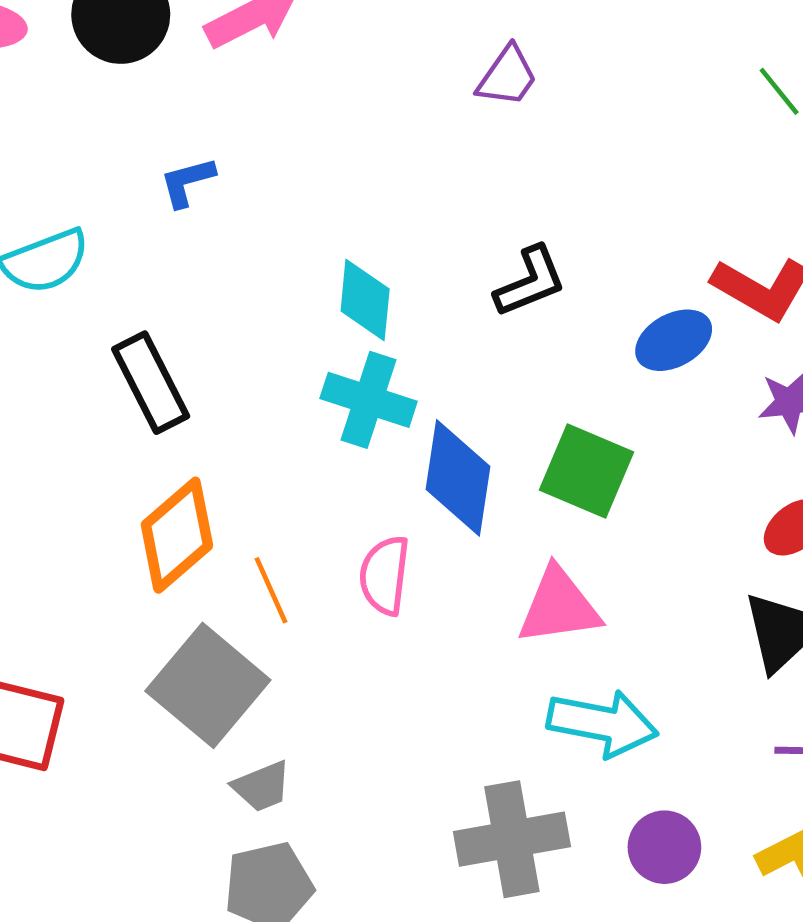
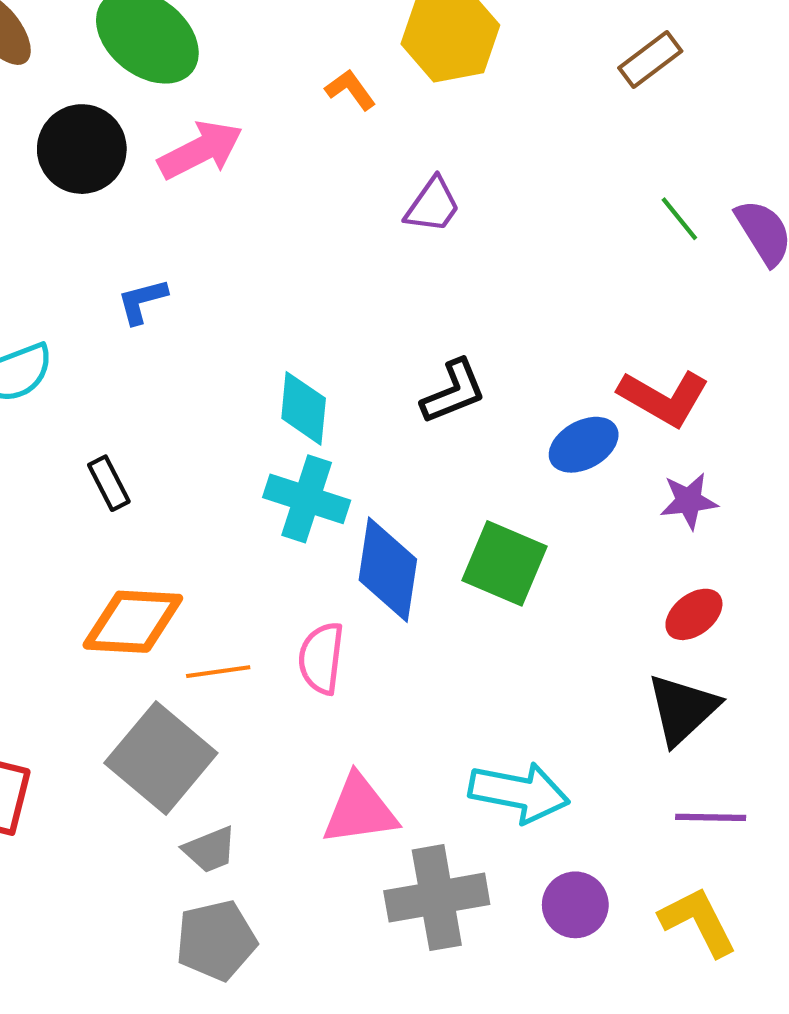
black rectangle: (151, 383) -> (109, 483), size x0.6
orange diamond: (177, 535) -> (133, 622), turned 44
orange line: (271, 590) -> (218, 672), turned -74
pink triangle: (559, 606) -> (360, 810), moved

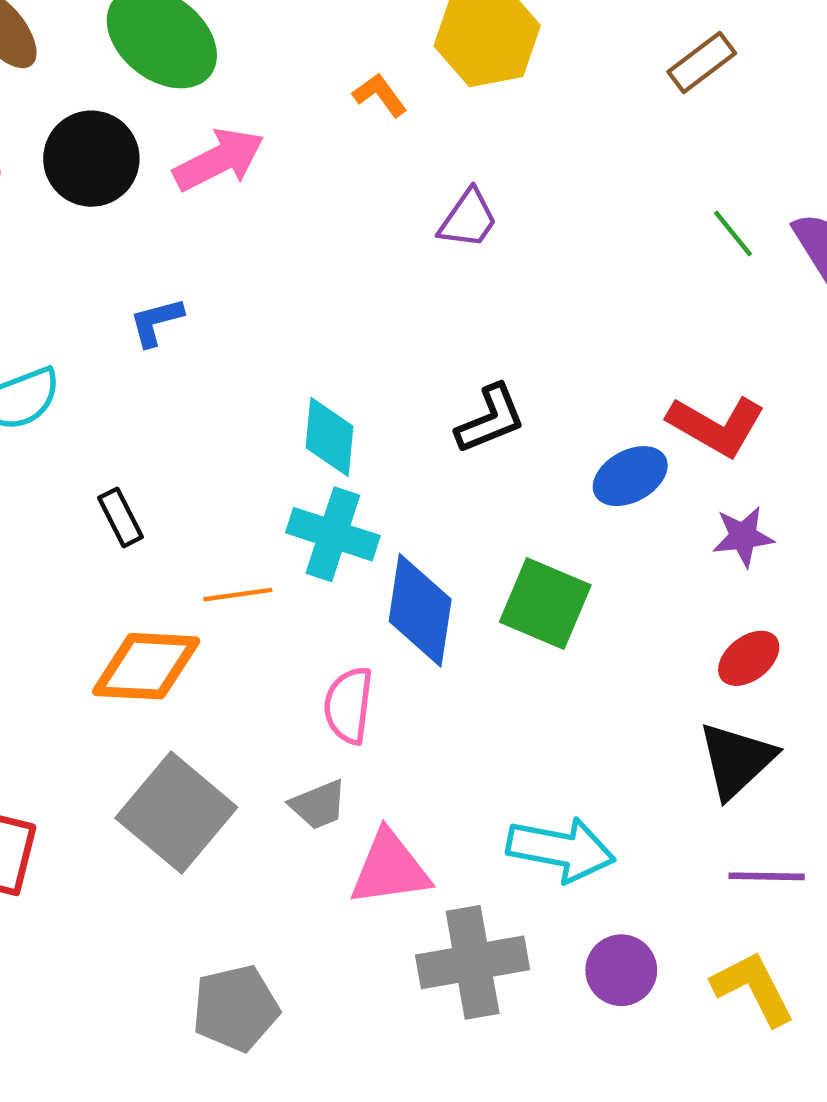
orange line: (218, 672) -> (238, 595), moved
gray trapezoid: (210, 850) -> (318, 805), moved

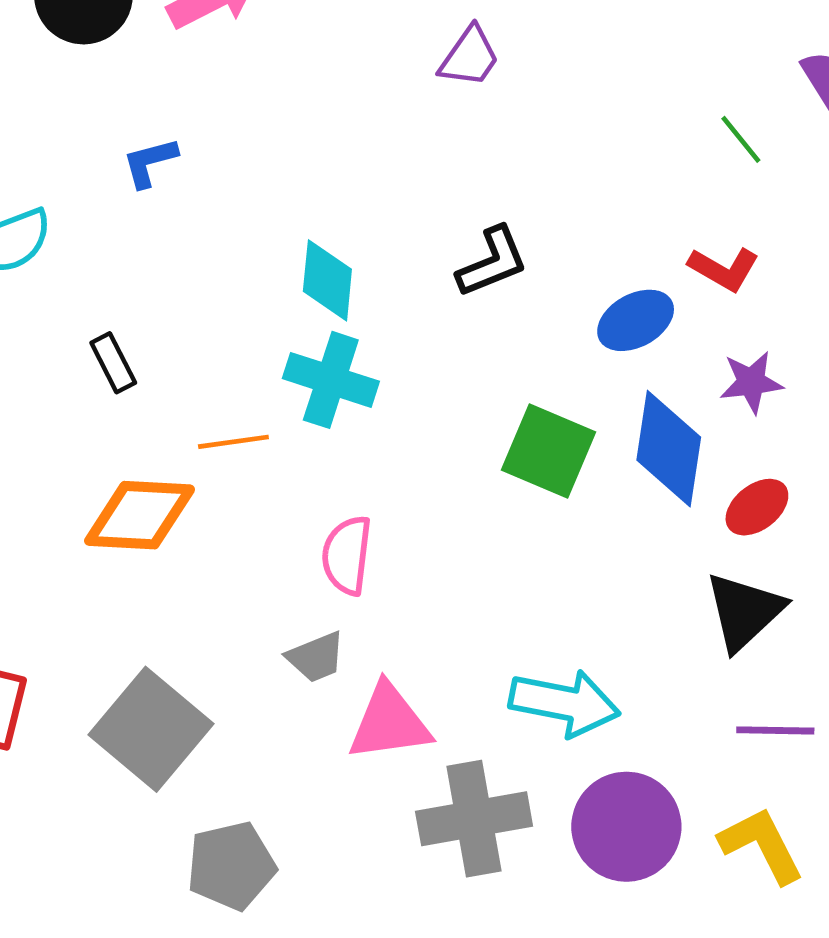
green line: (733, 234) -> (741, 139), moved
red L-shape: (716, 426) -> (724, 269), size x0.7
blue diamond: (420, 610) -> (669, 449), moved
gray square: (176, 813) -> (151, 729), moved
purple circle: (621, 970) -> (626, 827), size x1.5

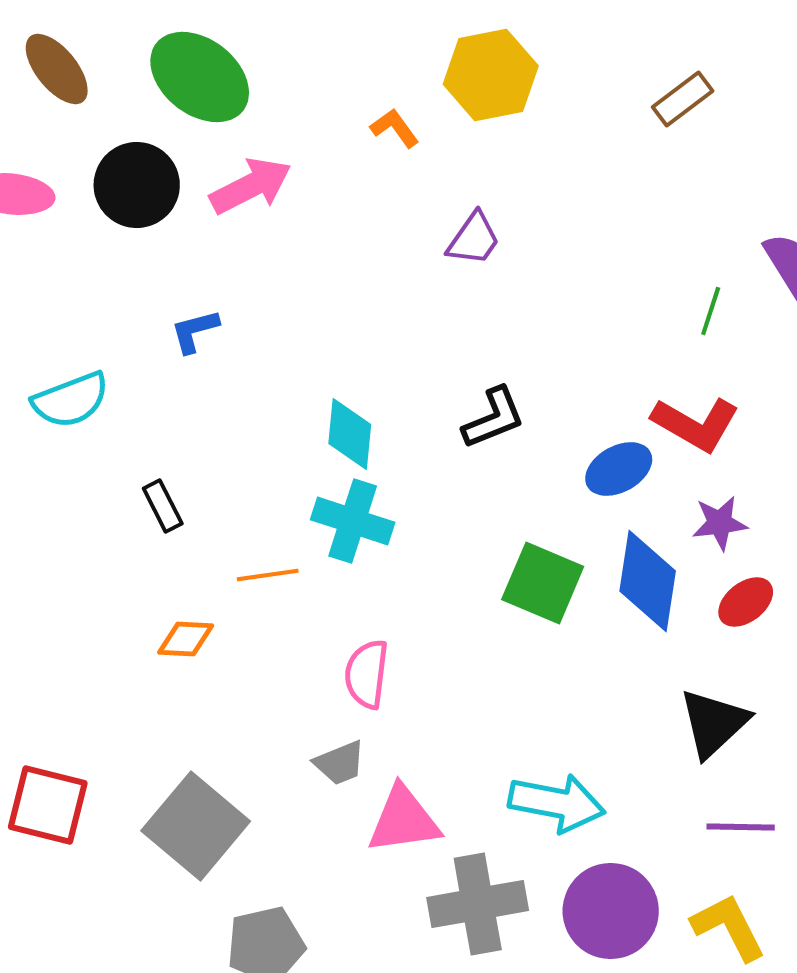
green line: (741, 139) -> (711, 311), turned 57
red L-shape: (724, 269) -> (696, 424), size x1.4
red ellipse: (757, 507) -> (746, 602), moved
orange diamond: (140, 515) -> (186, 639), size x0.6

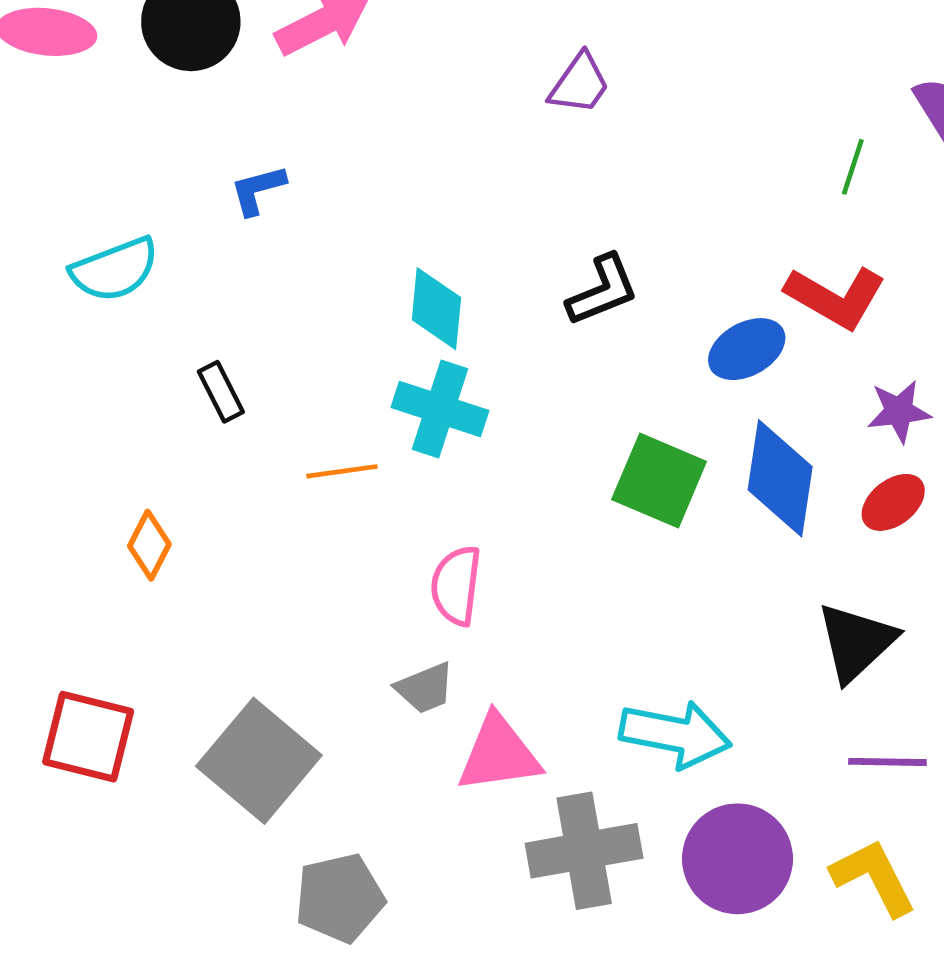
purple star: (720, 523) -> (899, 411), moved
orange diamond: (186, 639) -> (149, 545), moved, turned -66

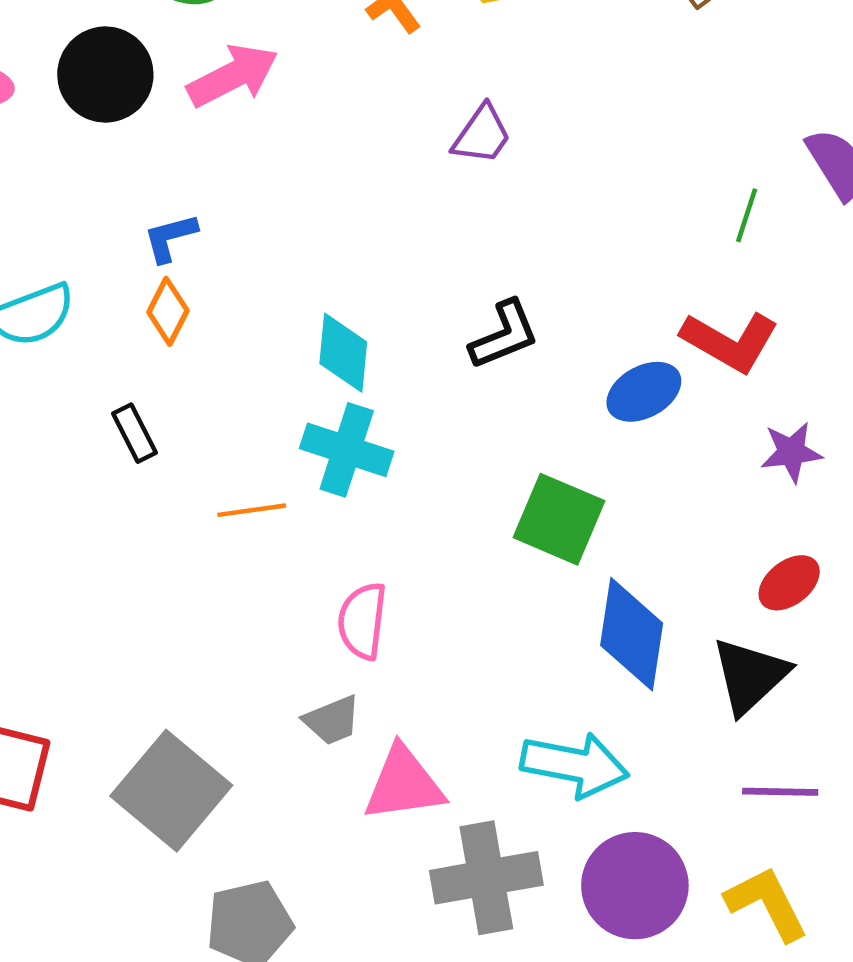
blue diamond: (780, 478) -> (632, 634), moved
red ellipse: (893, 502) -> (789, 583), moved
orange diamond: (149, 545) -> (168, 311), moved

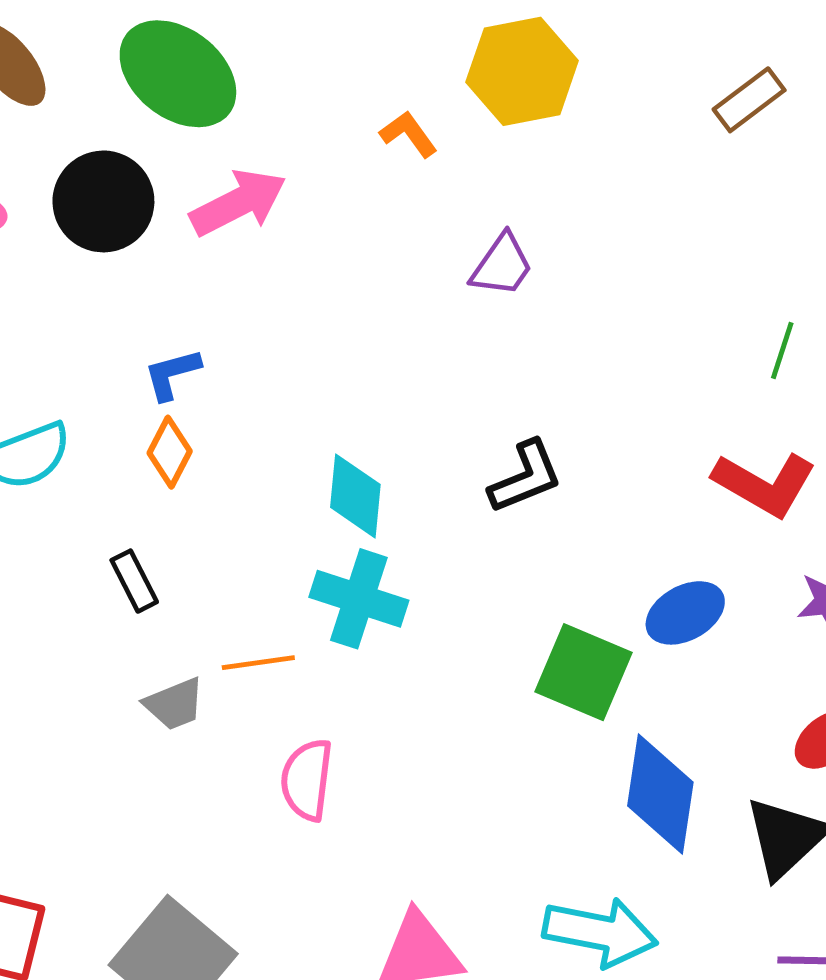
blue ellipse: (644, 392) -> (685, 613), moved
pink semicircle: (362, 621) -> (307, 780), moved
gray trapezoid: (332, 720) -> (174, 704), moved

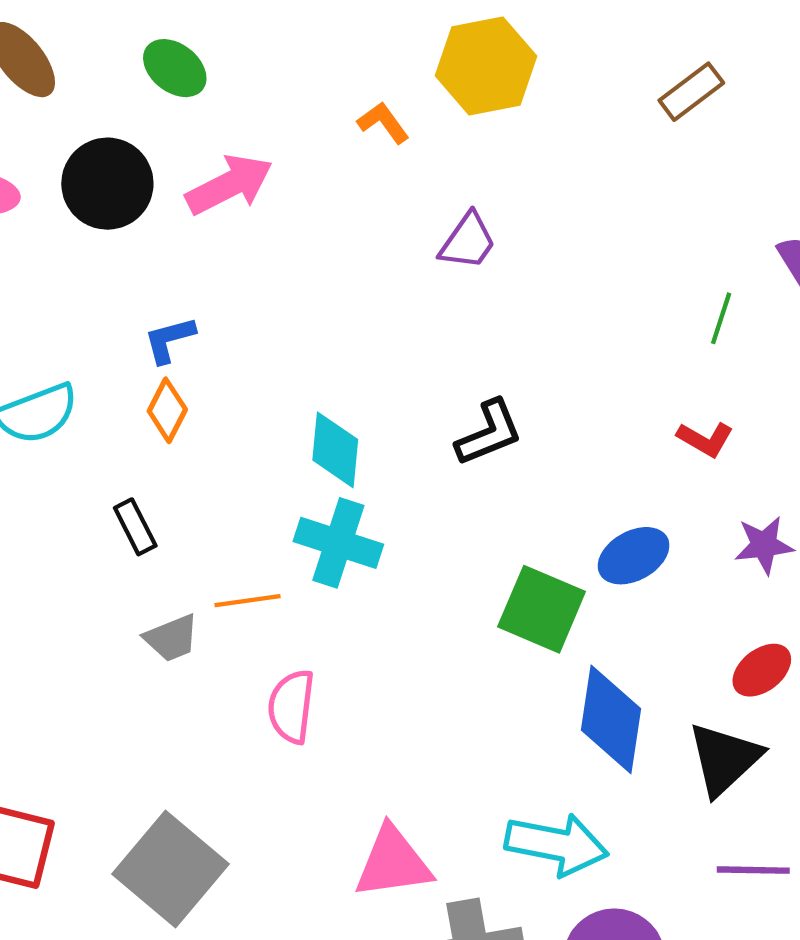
green ellipse: (178, 74) -> (175, 68), size x0.6
red L-shape: (764, 484) -> (705, 439), size x0.6

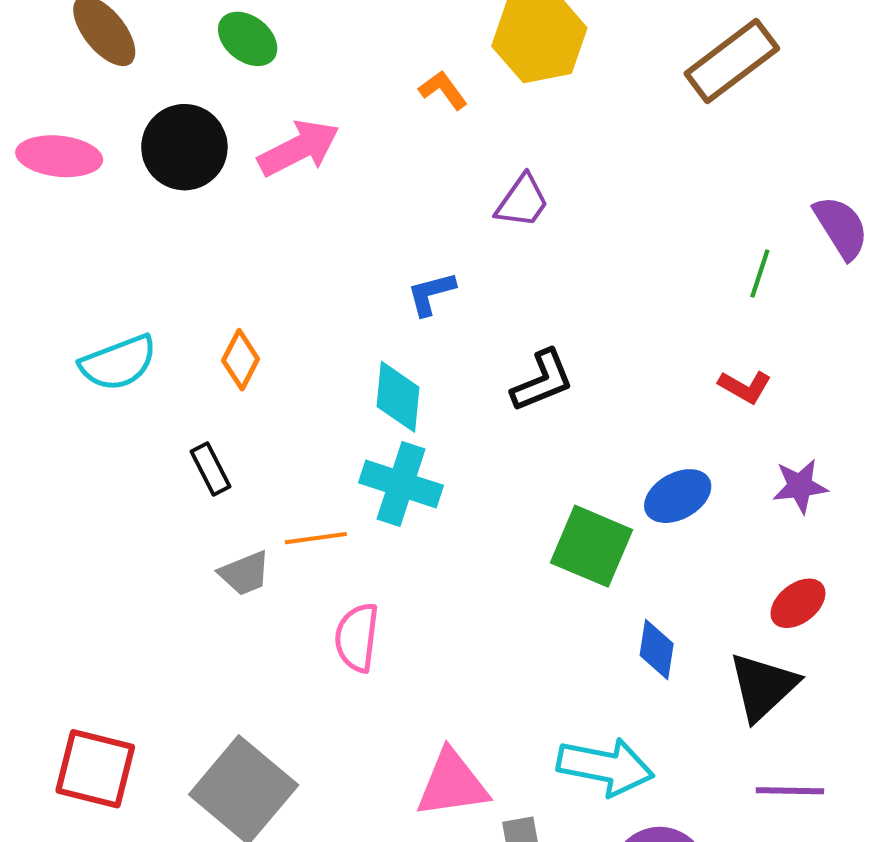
brown rectangle: (691, 92) -> (732, 61), size x1.5
blue L-shape: (169, 340) -> (431, 294), moved
blue diamond: (611, 719) -> (657, 649), size x0.6

